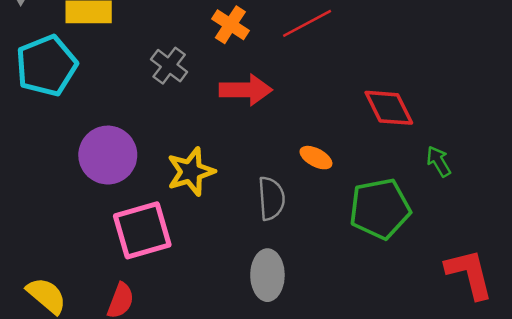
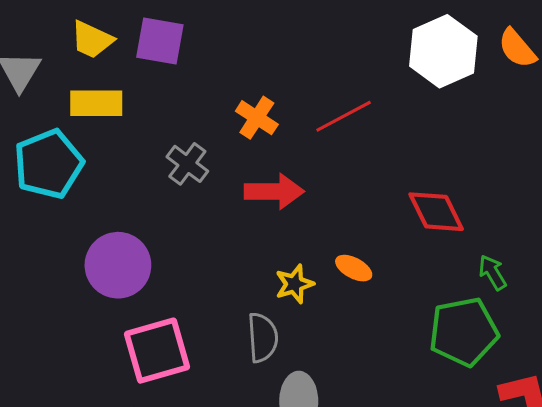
yellow star: (191, 172) -> (294, 284), moved, size x0.7
gray semicircle: (271, 198) -> (263, 338), moved
green pentagon: (380, 209) -> (464, 332), moved

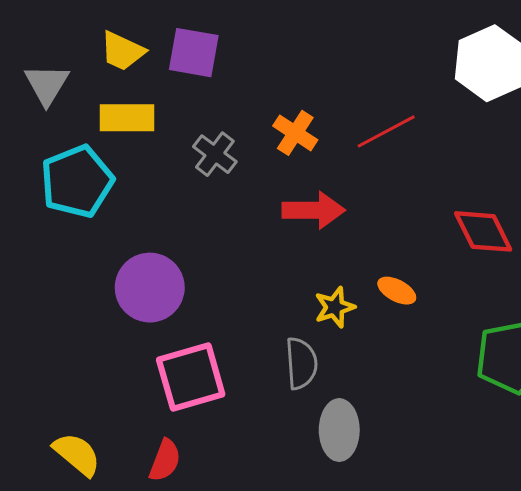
gray cross: (187, 164) -> (215, 154), moved

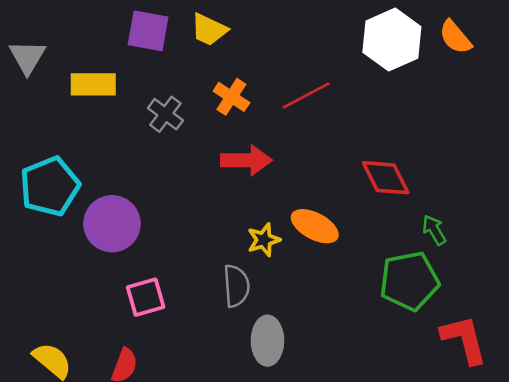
yellow trapezoid: (122, 51) -> (209, 30), moved
cyan pentagon: (77, 181) -> (50, 186), moved
orange ellipse: (397, 291) -> (315, 226), size x1.5
pink square: (191, 377) -> (146, 297), size x0.7

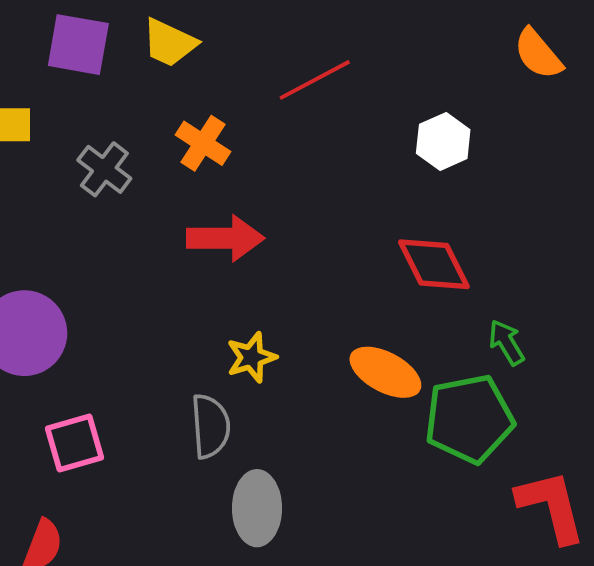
white hexagon: (392, 40) -> (443, 141), moved, size x0.6
red line: (306, 96) -> (315, 80), moved
orange ellipse: (315, 226) -> (385, 372), moved

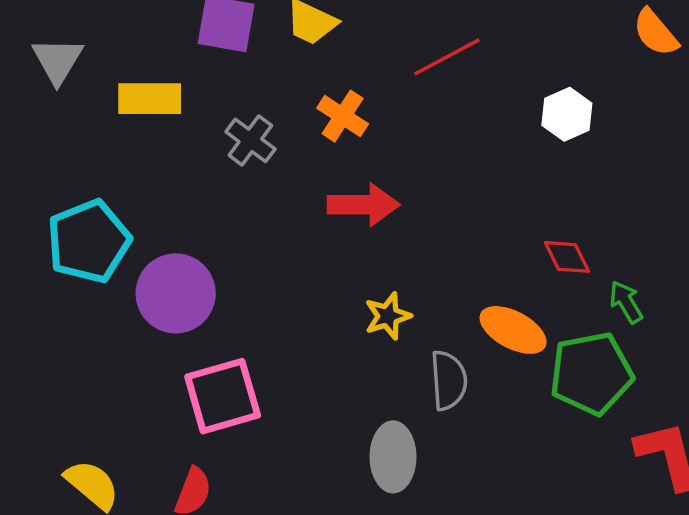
red diamond: (434, 264) -> (567, 257), moved, size x0.7
gray semicircle: (210, 426) -> (449, 380), moved
pink square: (75, 443) -> (223, 396), size x1.4

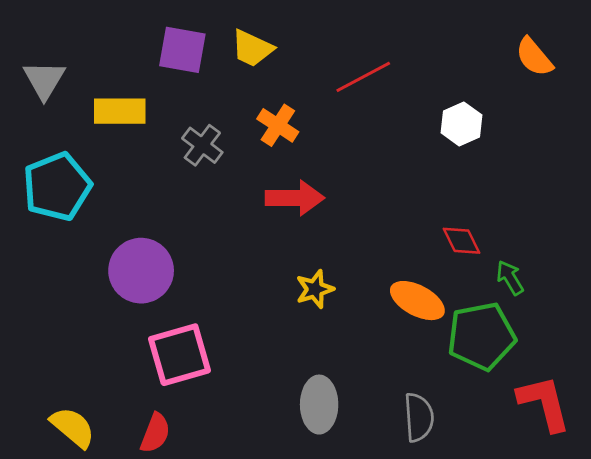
cyan pentagon: (89, 241) -> (57, 187), moved
gray semicircle: (449, 380) -> (419, 417), moved

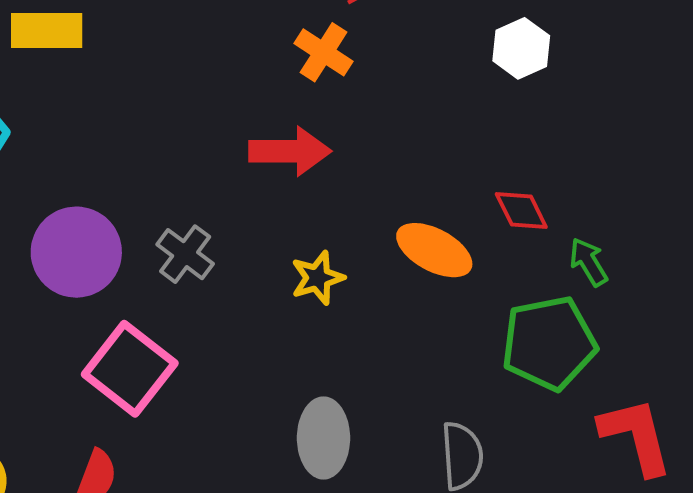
orange cross: (278, 125) -> (323, 52), moved
gray cross: (202, 145) -> (185, 254), moved
orange ellipse: (417, 301) -> (434, 250), moved
pink square: (180, 355) -> (130, 369), turned -36

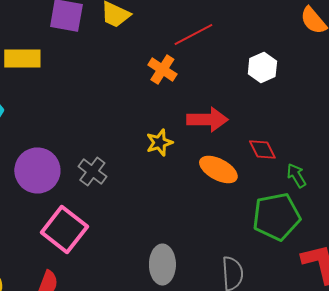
red arrow: (290, 151) -> (207, 120), moved
yellow star: (318, 278) -> (159, 142), moved

